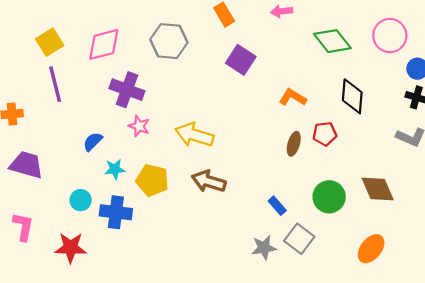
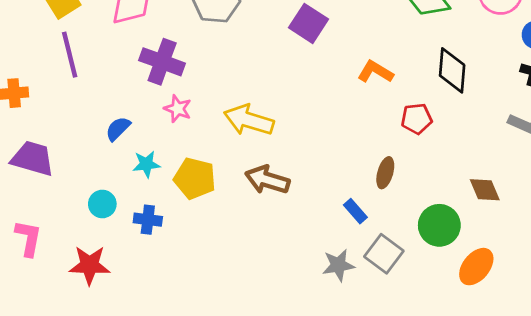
brown ellipse: (294, 144) -> (385, 173), moved
brown diamond: (378, 189) -> (485, 190), size x0.7
green circle: (329, 197) -> (439, 225), moved
blue cross: (116, 212) -> (148, 220), size x0.7

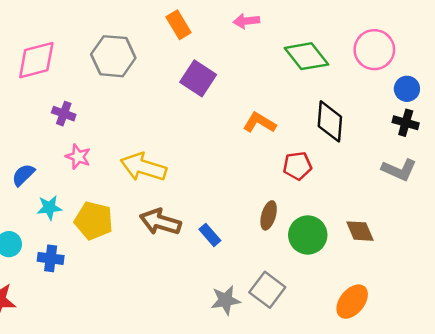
purple cross: (162, 62) -> (64, 114), size x0.6
blue rectangle: (355, 211) -> (210, 235), moved
green circle: (439, 225) -> (308, 235), moved

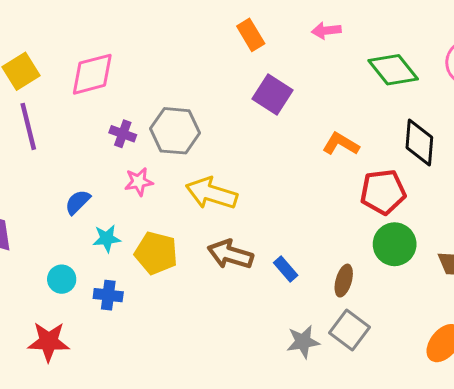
gray hexagon: (113, 56) -> (175, 131), moved
pink star: (78, 157) -> (139, 182), turned -30
red pentagon: (297, 166) -> (383, 192), size x1.4
brown ellipse: (269, 215) -> (344, 281), moved
green circle: (308, 235) -> (395, 244), moved

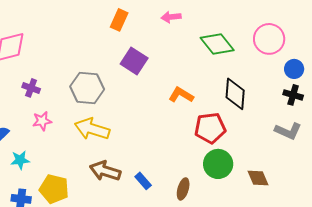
orange rectangle: (251, 35) -> (119, 20), turned 55
gray hexagon: (175, 131) -> (87, 88), moved
yellow pentagon: (156, 253) -> (54, 189), moved

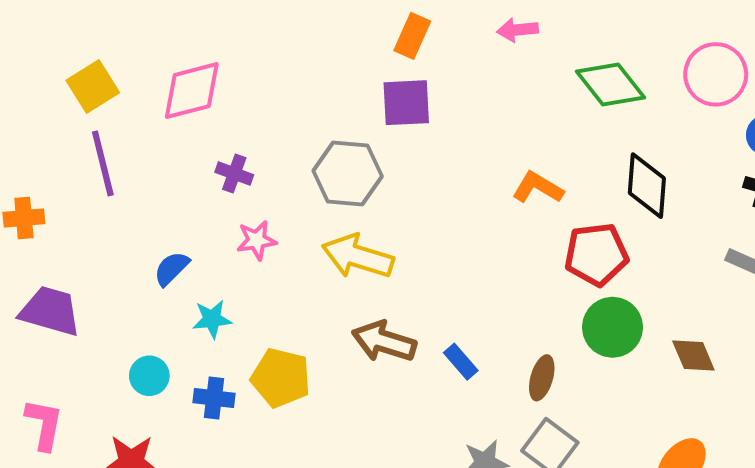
purple square: (134, 61) -> (406, 103), moved, turned -36

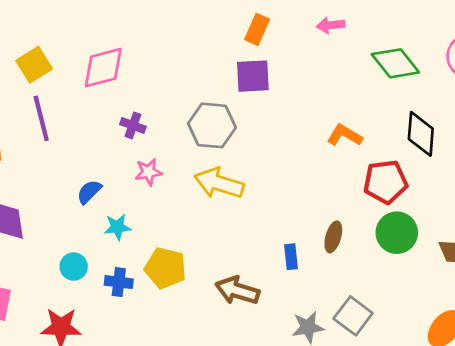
brown arrow: (384, 341) -> (237, 291), moved
blue rectangle: (461, 362) -> (291, 257), turned 35
brown ellipse: (542, 378) -> (333, 237), moved

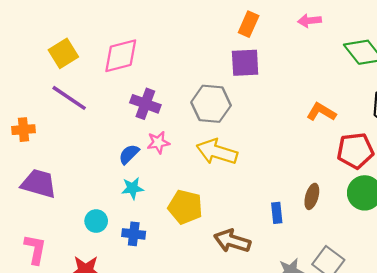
purple line: (41, 118) -> (69, 98), turned -42
purple cross: (133, 125) -> (145, 104), size x1.4
blue semicircle: (89, 192) -> (129, 154), moved
yellow pentagon: (165, 268) -> (185, 207), moved

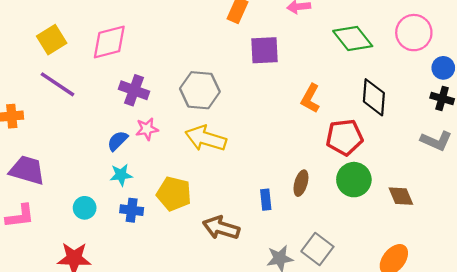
purple square: (245, 63) -> (265, 50), moved
orange L-shape: (321, 112) -> (310, 98), turned -92
blue cross: (134, 234) -> (132, 210), moved
pink L-shape: (35, 249) -> (20, 216), moved, turned 72

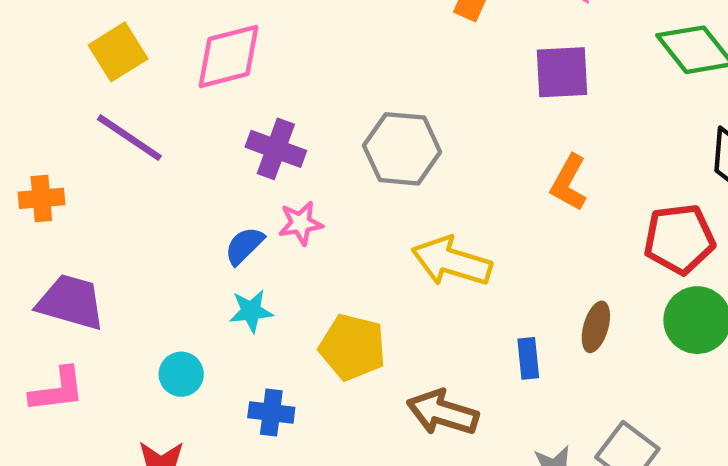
purple square: (265, 50) -> (562, 72), moved
orange L-shape: (310, 98) -> (569, 183), moved
yellow arrow: (206, 138) -> (452, 262), moved
blue cross: (132, 210) -> (271, 413), moved

